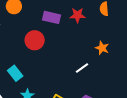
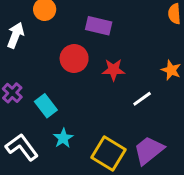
red star: (77, 15) -> (113, 70), moved

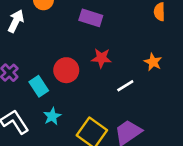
red circle: (74, 59) -> (66, 70), moved

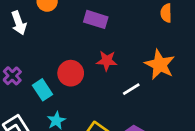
white arrow: (16, 21) -> (19, 23), turned 135
orange star: (153, 62) -> (160, 65), size x1.6

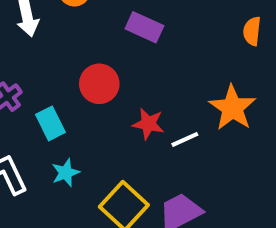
red star: (107, 61) -> (148, 124), moved
red circle: (71, 73) -> (99, 84), moved

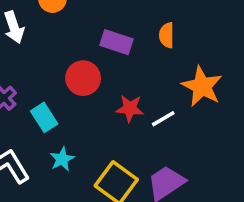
purple rectangle: (144, 27) -> (117, 42), moved
orange semicircle: (252, 31) -> (167, 35), moved

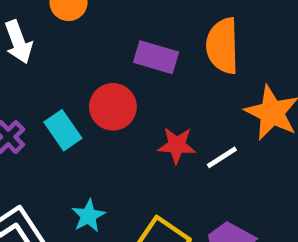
orange semicircle: (167, 35) -> (223, 46), size x1.6
cyan rectangle: (44, 117) -> (63, 130), moved

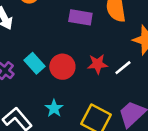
red circle: (113, 107) -> (62, 67), moved

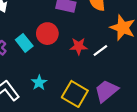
red circle: (62, 67) -> (47, 34), moved

